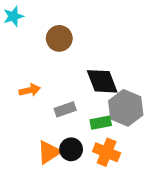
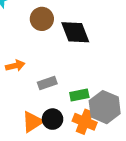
black diamond: (102, 81) -> (75, 32), moved
gray hexagon: (126, 108) -> (105, 107), moved

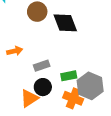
black circle: (53, 119) -> (43, 87), moved

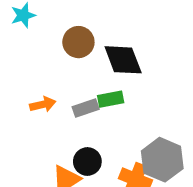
gray rectangle: (42, 66) -> (86, 108), moved
green rectangle: (69, 76) -> (111, 99), moved

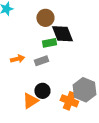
brown circle: (78, 42) -> (45, 18), moved
green rectangle: (111, 99) -> (49, 43), moved

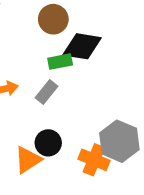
black diamond: (62, 34) -> (82, 46), turned -60
gray rectangle: (41, 61) -> (47, 92), turned -32

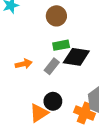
black diamond: (82, 46) -> (76, 57), moved

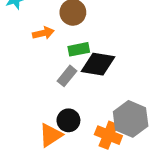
orange arrow: (24, 64) -> (43, 33), moved

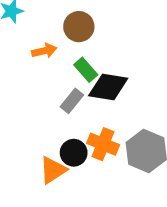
green rectangle: (79, 49) -> (86, 70), turned 60
orange cross: (108, 135) -> (103, 144), moved

